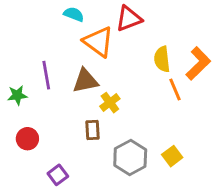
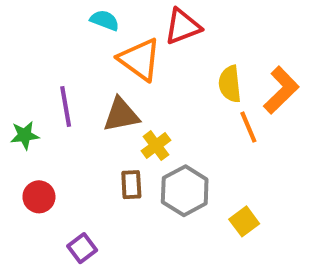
gray hexagon: (130, 158) -> (185, 191), moved

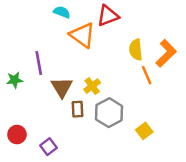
brown triangle: (121, 115) -> (62, 87), moved, turned -50
red circle: (39, 197) -> (17, 135), moved

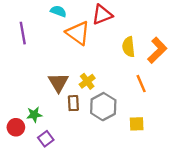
purple line: (39, 63) -> (23, 33), moved
orange line: (147, 75) -> (141, 84), moved
green star: (15, 80) -> (34, 115), moved
yellow square: (144, 131) -> (137, 124), turned 35

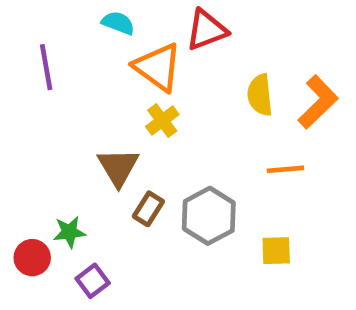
yellow cross: (87, 81) -> (162, 121), moved
orange line: (141, 84) -> (285, 169), turned -72
brown rectangle: (73, 103) -> (148, 209), turned 35

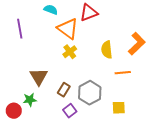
yellow semicircle: (260, 95) -> (107, 50), moved
brown triangle: (118, 167) -> (39, 77), moved
purple square: (93, 281) -> (70, 111), moved

